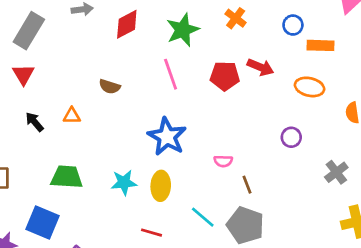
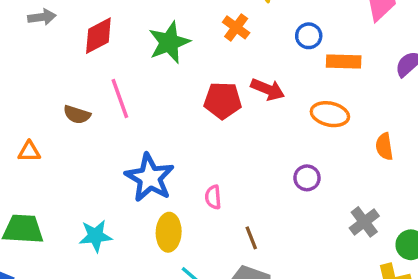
pink line: (171, 74) -> (120, 98), moved
pink semicircle: (223, 161) -> (213, 197), moved, turned 84
yellow ellipse: (161, 186) -> (169, 232), moved

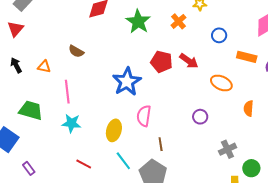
green star: (169, 42) -> (138, 22), turned -30
orange rectangle: (344, 62) -> (247, 57), moved
pink line: (120, 98) -> (67, 92), moved
blue star: (150, 178) -> (127, 82), moved
pink semicircle: (213, 197) -> (144, 116), size x1.5

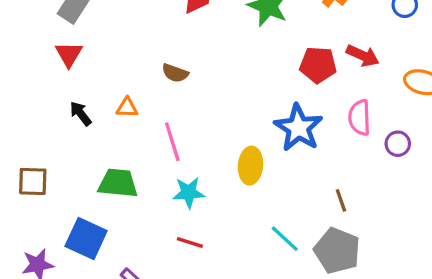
blue star: (127, 82) -> (298, 128), moved
pink semicircle: (144, 116) -> (360, 118), moved
yellow ellipse: (114, 130) -> (250, 166), moved
red line: (84, 164) -> (190, 242), moved

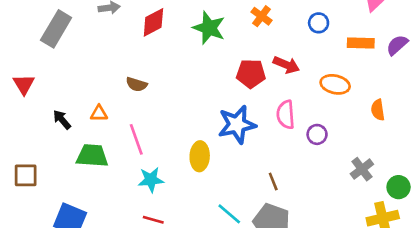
red triangle: (69, 54) -> (24, 84), moved
blue star: (298, 128) -> (237, 125), turned 30
green trapezoid: (118, 183) -> (92, 156), moved

